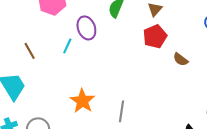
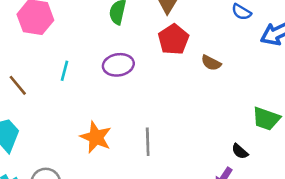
purple ellipse: (86, 28) -> (118, 65), moved, turned -70

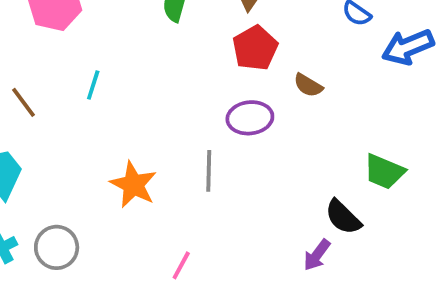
purple ellipse: (118, 65) -> (250, 118), moved
gray line: (148, 142) -> (209, 171), moved
black semicircle: (240, 151) -> (343, 217), size x1.5

